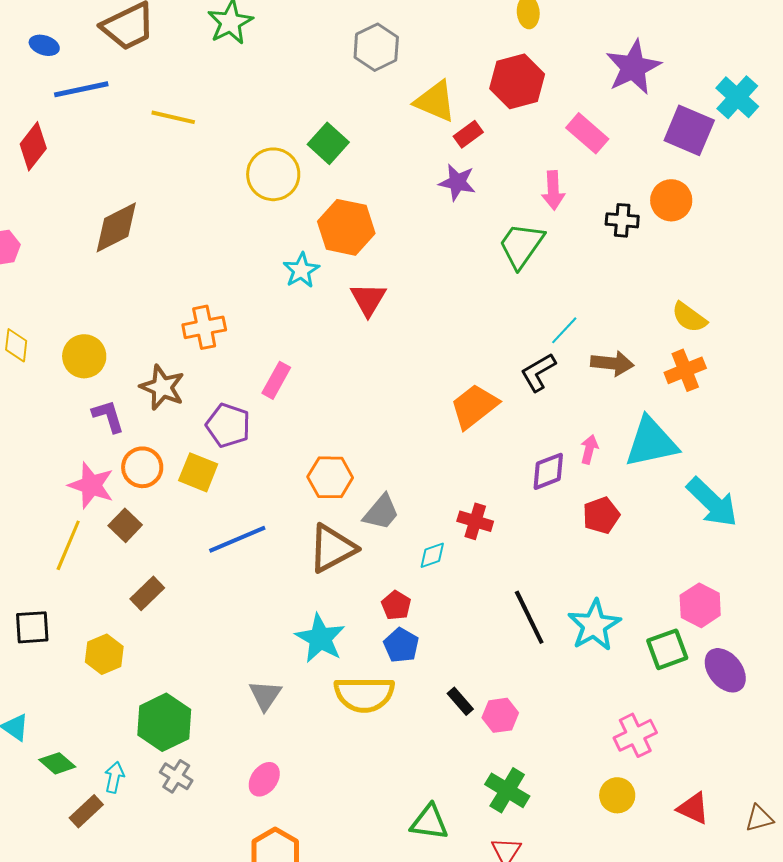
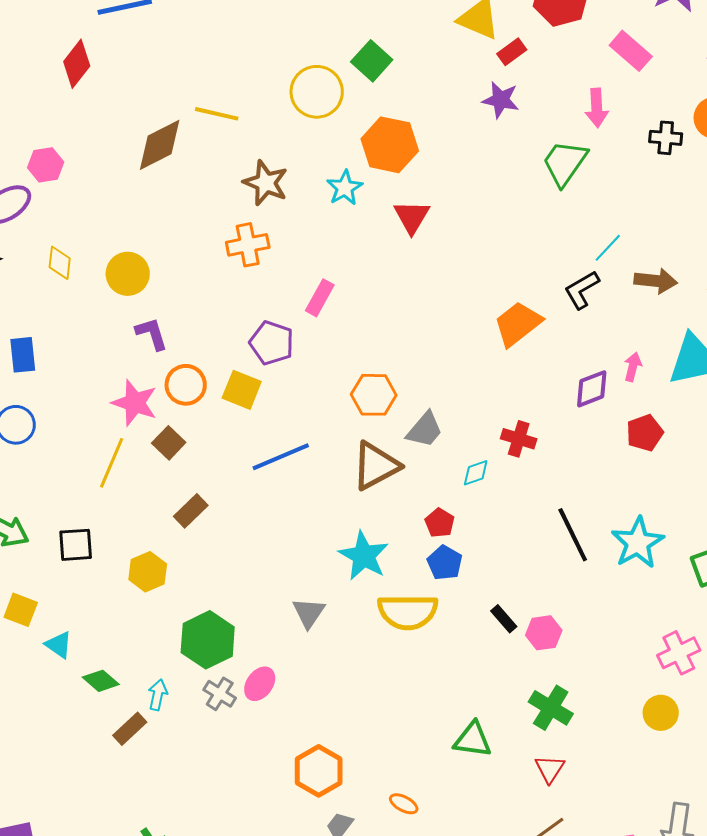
yellow line: (173, 117) -> (217, 114), moved
brown star: (162, 387) -> (266, 183), moved
pink ellipse: (264, 779) -> (260, 684), moved

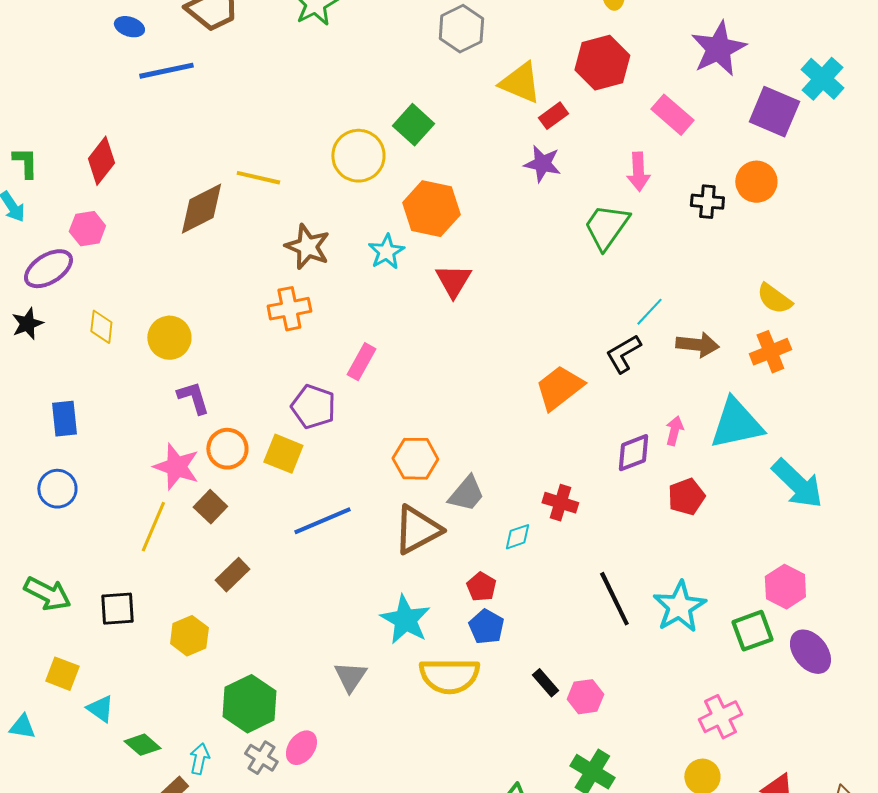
red diamond: (77, 64) -> (101, 161), moved

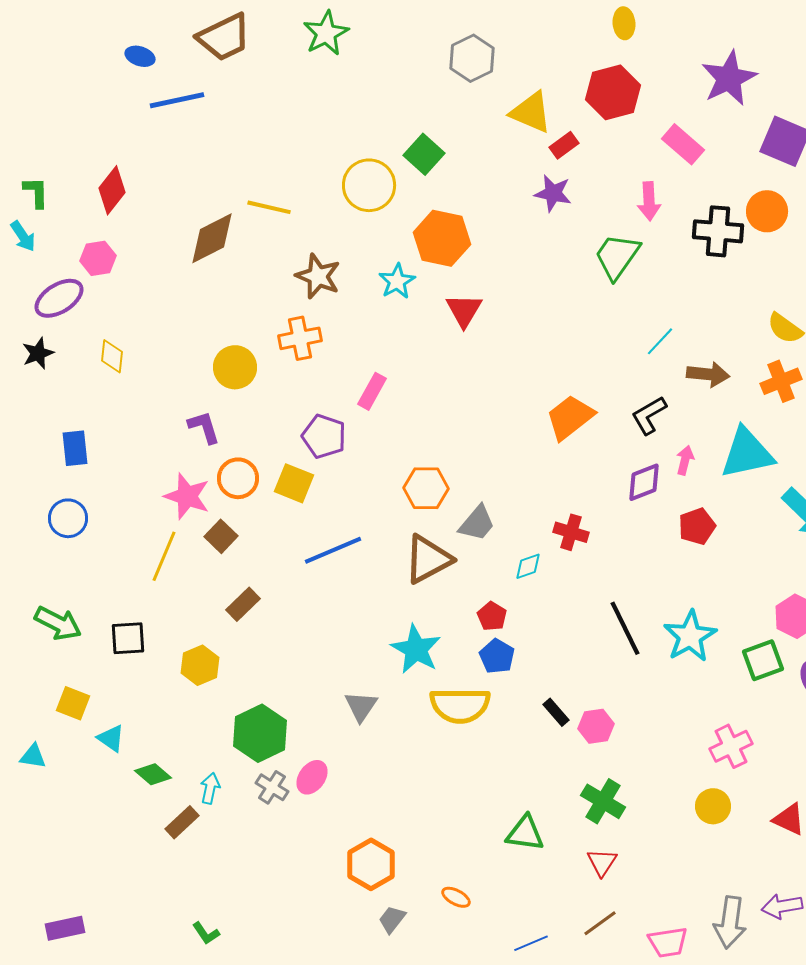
black cross: (707, 202) -> (718, 231), size x1.5
yellow circle: (169, 338) -> (235, 367), moved
black L-shape: (623, 354) -> (649, 415), moved

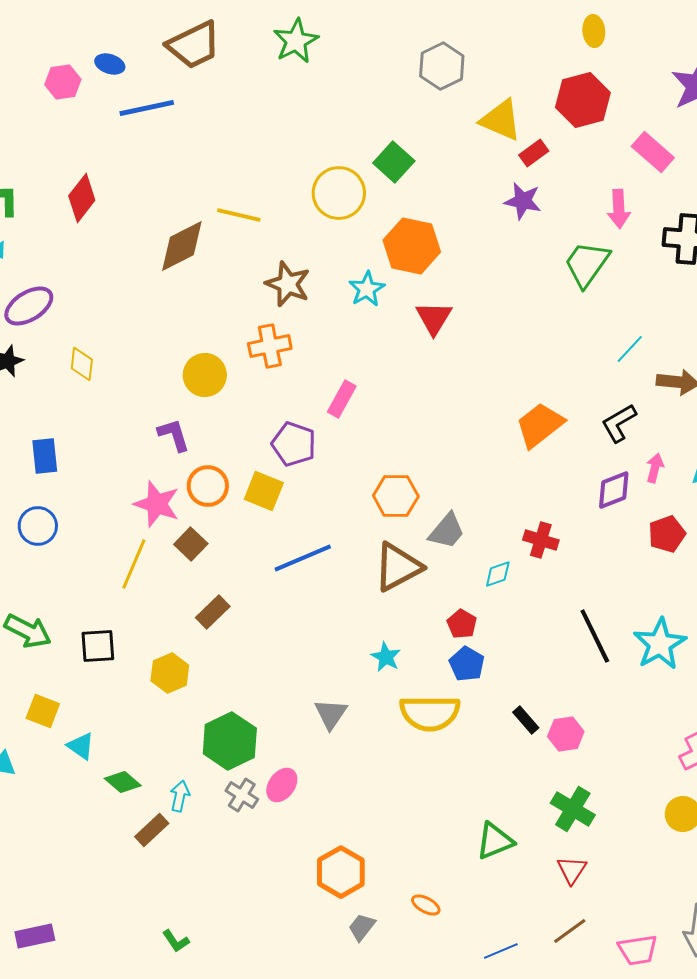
pink hexagon: (98, 258) -> (63, 82), moved
cyan star: (416, 649) -> (386, 657), size x0.6
green triangle: (525, 833) -> (495, 841), turned -30

